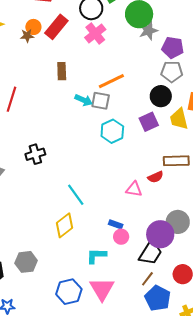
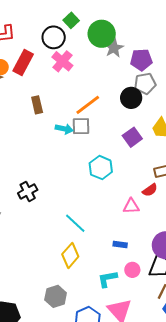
black circle: (161, 96) -> (131, 98), moved
cyan hexagon: (112, 131) -> (101, 168), moved
pink circle: (121, 237) -> (132, 270), moved
gray hexagon: (26, 262) -> (56, 296), moved

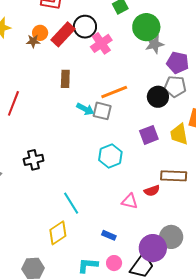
black circle: (54, 37) -> (85, 27), moved

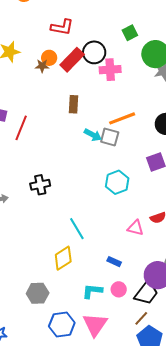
pink cross: (101, 43) -> (110, 70), turned 30

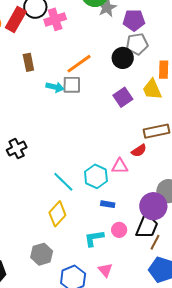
cyan hexagon: (117, 182) -> (96, 176), moved
brown line: (141, 318) -> (155, 242), moved
pink triangle: (95, 325) -> (105, 270), size x0.6

